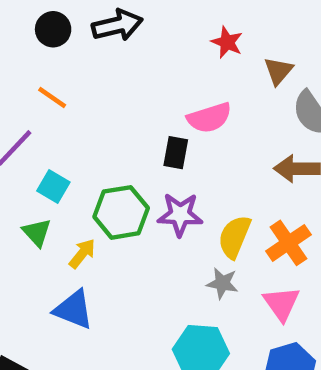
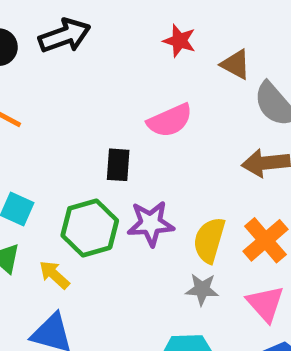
brown triangle: (278, 71) -> (236, 64), turned -36
black rectangle: (176, 153) -> (118, 165), moved
yellow arrow: (82, 254) -> (54, 275), turned -80

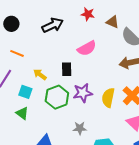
black arrow: (65, 36) -> (53, 25), moved
yellow arrow: (54, 275) -> (40, 75), moved
gray star: (202, 289) -> (80, 128), moved

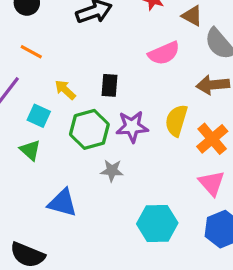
pink semicircle: (87, 48) -> (164, 53), moved
yellow semicircle: (108, 98) -> (176, 120), moved
gray star: (80, 128) -> (112, 171), moved

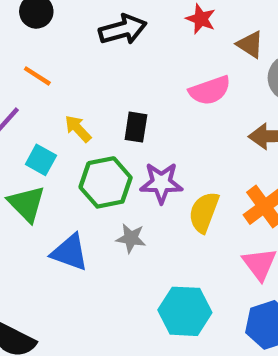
yellow semicircle: (176, 120) -> (204, 212), moved
green triangle: (30, 150) -> (27, 204), size x1.4
blue triangle: (62, 203) -> (70, 252), moved

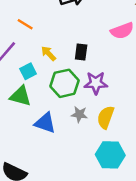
cyan square: (41, 160) -> (28, 71), turned 35
green triangle: (27, 204) -> (20, 96), turned -30
yellow semicircle: (204, 212) -> (106, 117), moved

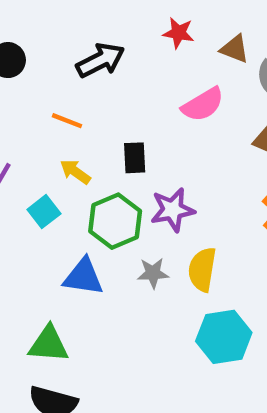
orange line: (25, 24) -> (67, 121), moved
green triangle: (20, 96) -> (49, 344), moved
blue triangle: (45, 123) -> (83, 277), moved

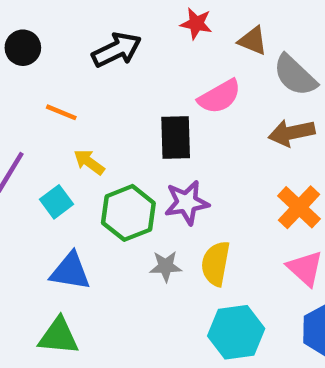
orange line: (67, 121) -> (61, 112), moved
black rectangle: (135, 158) -> (176, 137), moved, size x1.4
blue triangle: (83, 277) -> (70, 271), moved

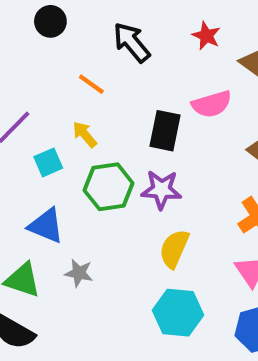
black arrow: (117, 50) -> (132, 42), turned -117
orange line: (61, 112) -> (91, 84), moved
gray star: (166, 266) -> (79, 273), moved

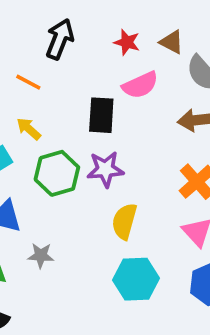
red star: (206, 36) -> (127, 42), moved
black arrow: (132, 42) -> (60, 39), turned 69

